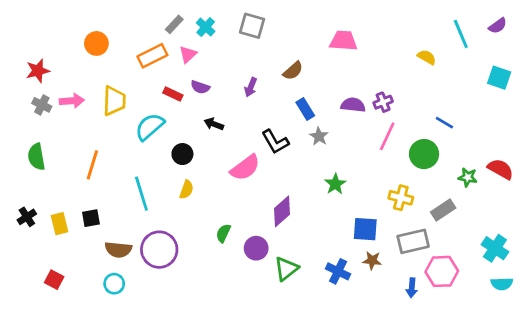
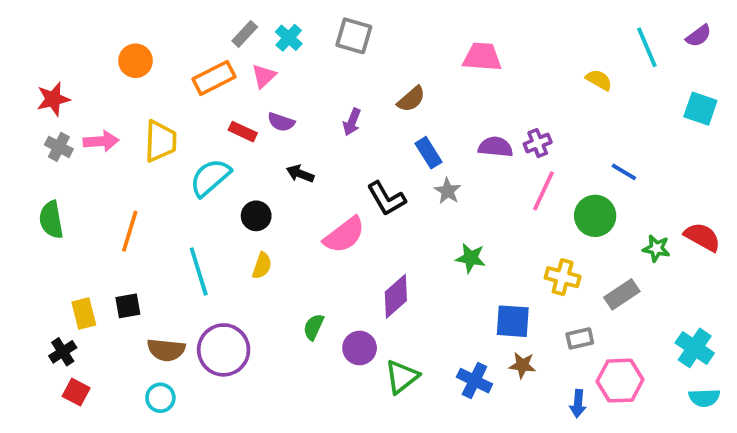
green star: (335, 184) -> (471, 258), turned -30
black cross: (27, 217) -> (63, 352), moved
gray rectangle: (413, 241) -> (580, 338), size x0.6

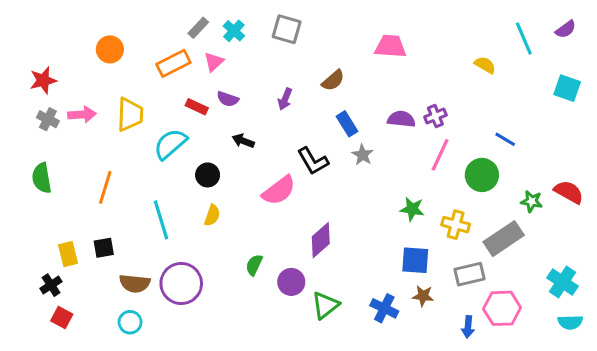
green star: (471, 258) -> (412, 209), moved
gray rectangle: (622, 294) -> (504, 239), size x1.4
gray rectangle: (580, 338) -> (470, 274), size x1.4

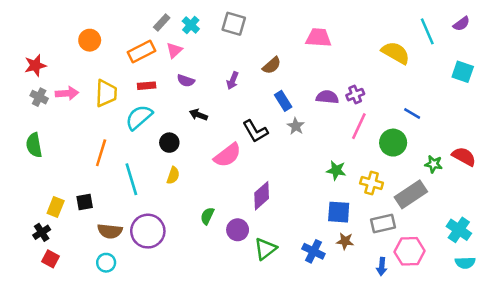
yellow semicircle: (485, 65) -> (396, 53), size x1.6
red rectangle: (197, 107) -> (147, 86), moved, turned -30
orange line: (105, 187) -> (101, 153), moved
yellow rectangle: (68, 254) -> (56, 207), turned 36

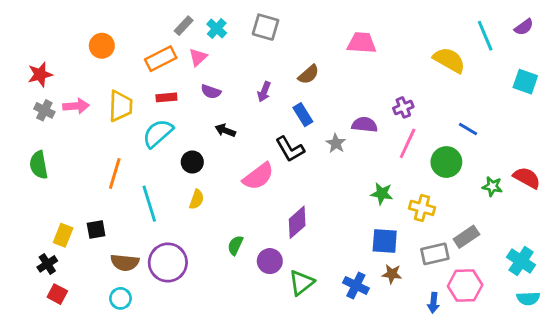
purple semicircle: (327, 97) -> (365, 125), moved
blue rectangle: (283, 101) -> (303, 115), moved
gray rectangle: (411, 194) -> (466, 237), moved, size x0.7

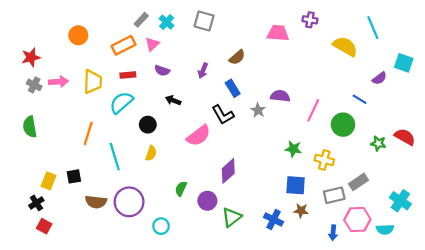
purple semicircle: (524, 27) -> (379, 78), moved
purple cross: (403, 107) -> (310, 20), moved, turned 32
cyan circle: (120, 298) -> (161, 226), moved
cyan semicircle: (528, 298) -> (385, 229), moved

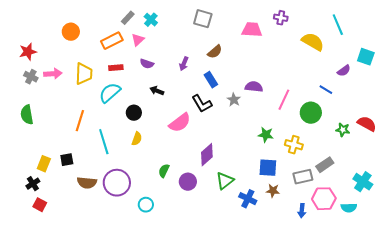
gray square: (204, 21) -> (203, 19), moved
green triangle: (232, 217) -> (225, 181), moved

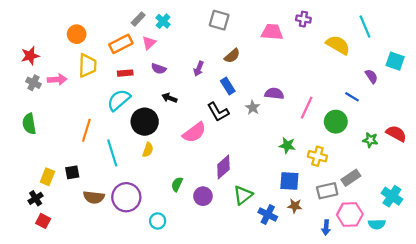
purple semicircle: (344, 71) -> (371, 76), turned -88
yellow trapezoid: (84, 74) -> (87, 65), moved
black circle: (134, 113) -> (145, 122), size x1.6

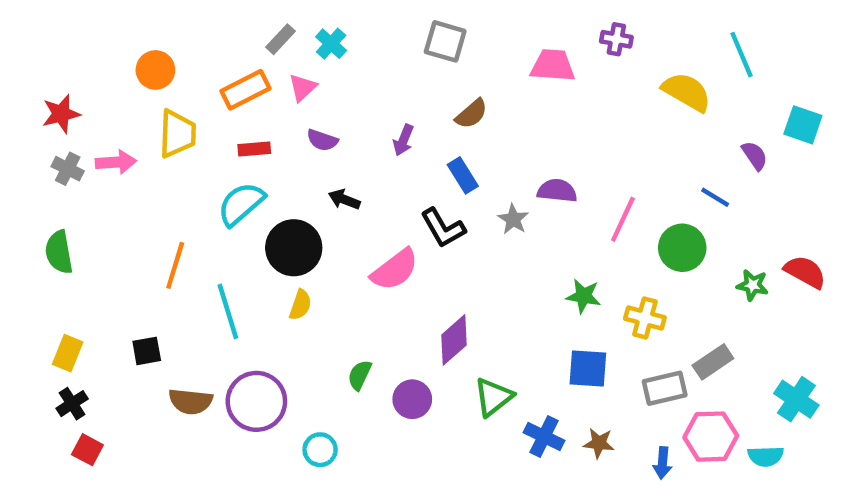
yellow rectangle: (47, 177) -> (68, 353), moved
brown star: (295, 206) -> (599, 443), moved

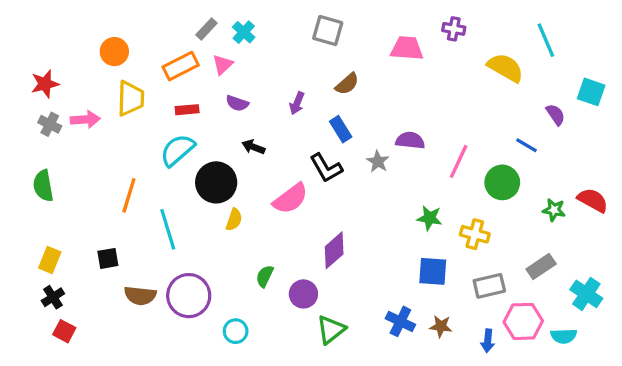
yellow semicircle: (300, 305) -> (234, 220), moved
gray rectangle: (713, 362) -> (541, 266), moved
green triangle: (493, 397) -> (331, 330), moved

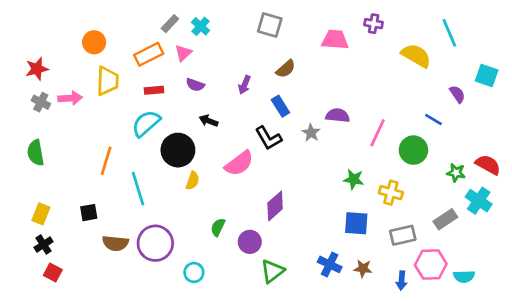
cyan cross: (586, 294) -> (479, 201), moved

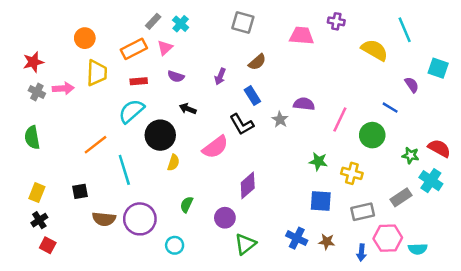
orange line: (106, 161) -> (96, 145), turned 35
green semicircle: (218, 227) -> (187, 205), moved

